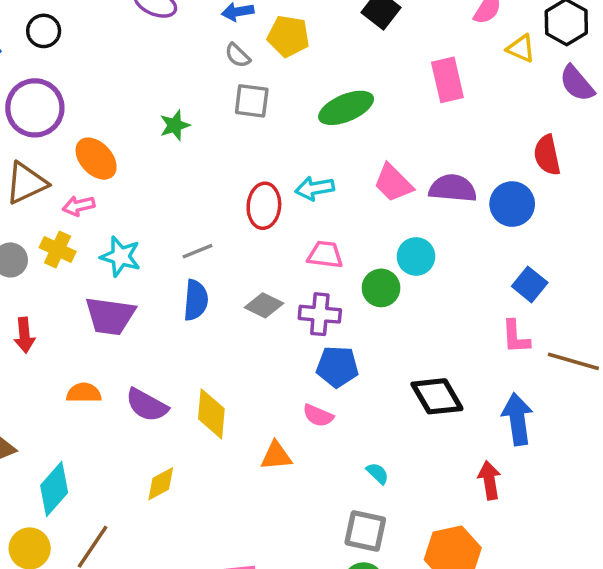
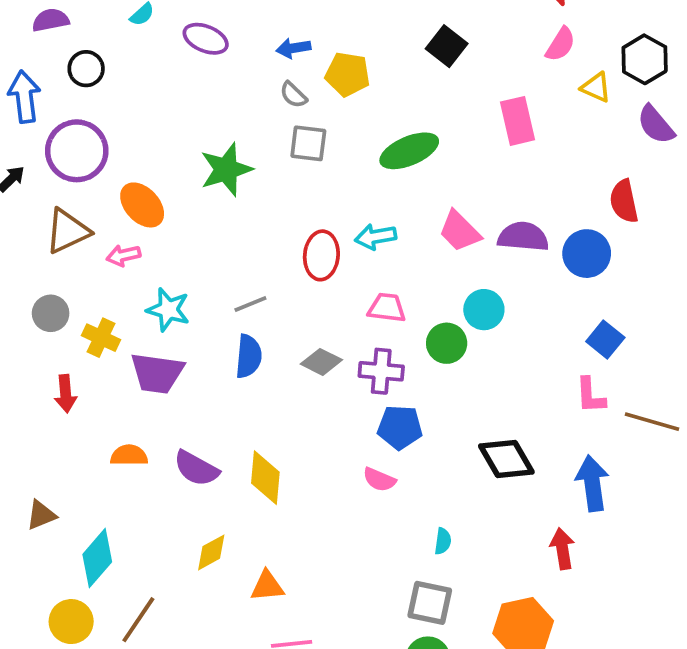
green star: (175, 125) -> (226, 170), size x1.6
yellow cross: (58, 249) -> (101, 338), moved
orange triangle: (276, 456) -> (267, 586), moved
cyan semicircle: (378, 473) -> (443, 541), turned 55

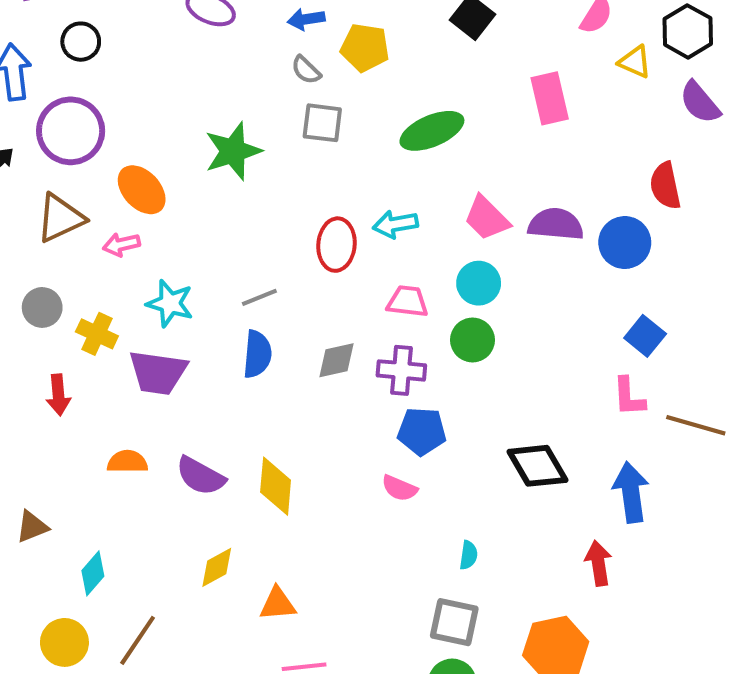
cyan circle: (484, 310) -> (479, 283), moved
gray diamond: (321, 362) -> (337, 360), turned -39
cyan diamond: (97, 558) -> (93, 573), size x0.7

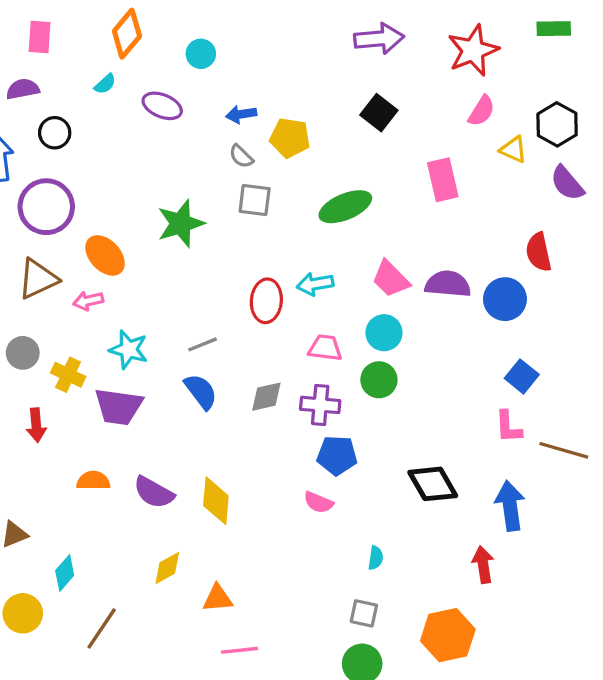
blue semicircle: (257, 354) -> (201, 392), turned -42
gray square: (454, 622) -> (364, 613), size x0.7
yellow circle: (64, 642) -> (23, 613), moved

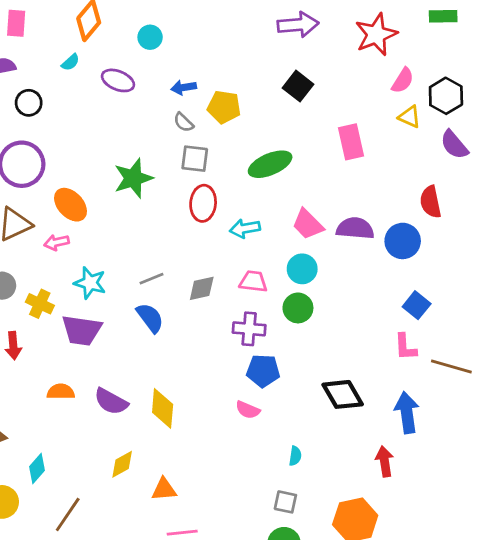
pink semicircle: (481, 111) -> (403, 80), moved
red ellipse: (266, 301) -> (203, 203), moved
gray diamond: (266, 397) -> (202, 288), moved

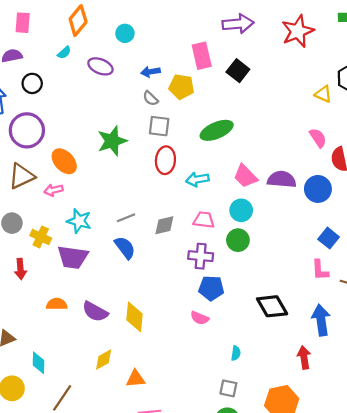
pink semicircle: (403, 80) -> (318, 138), moved, turned -66
pink rectangle: (351, 142) -> (202, 56), moved
cyan diamond: (37, 468) -> (39, 363), turned -40

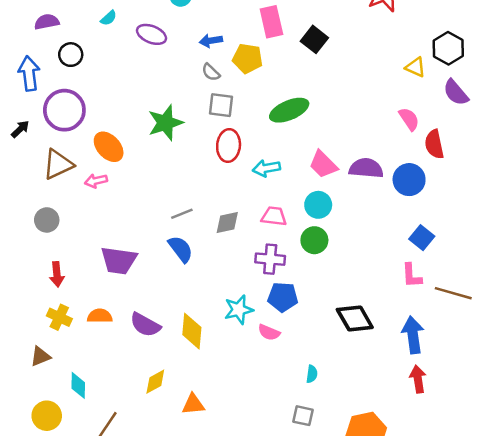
cyan star: (79, 221) -> (239, 310), moved, turned -30
yellow cross: (41, 237) -> (59, 317), moved
red arrow: (304, 357) -> (418, 379), moved

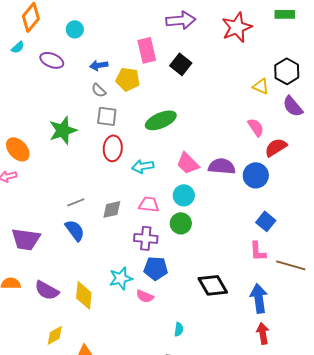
red semicircle: (434, 144) -> (276, 147), turned 70

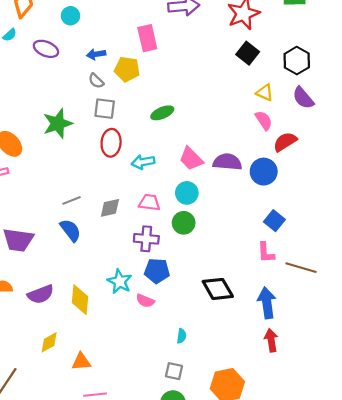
black square: (181, 64) -> (248, 53), moved
yellow triangle: (261, 86) -> (265, 93), moved
green ellipse: (161, 120) -> (162, 113), size x0.7
cyan star: (121, 278) -> (120, 282), turned -30
purple semicircle: (47, 290) -> (41, 294), turned -50

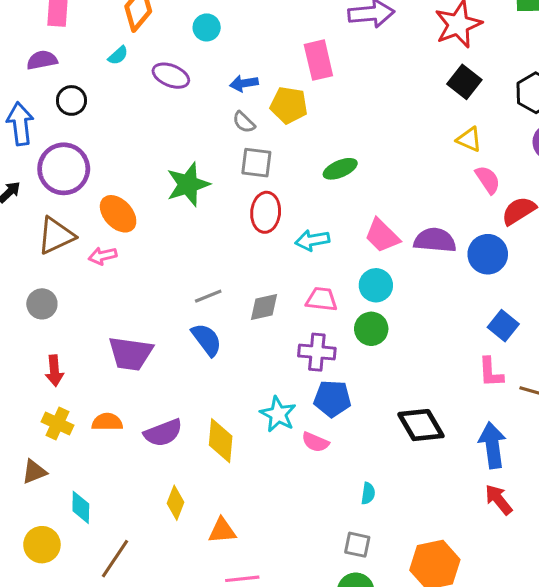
yellow triangle: (265, 93) -> (469, 139), moved
red arrow: (271, 340) -> (499, 500), turned -30
yellow diamond: (49, 342) -> (176, 503), turned -40

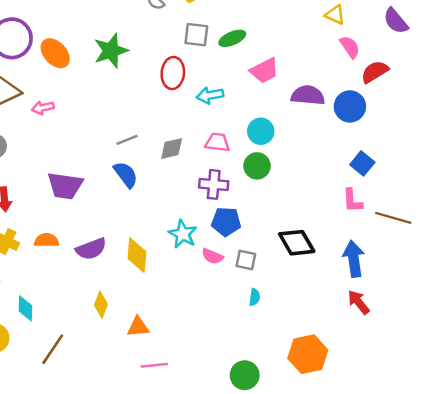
gray square: (256, 163) -> (196, 35), moved
orange ellipse: (118, 214) -> (55, 53), moved
pink trapezoid: (382, 236) -> (264, 71), moved, turned -72
gray square: (357, 545) -> (246, 260), moved

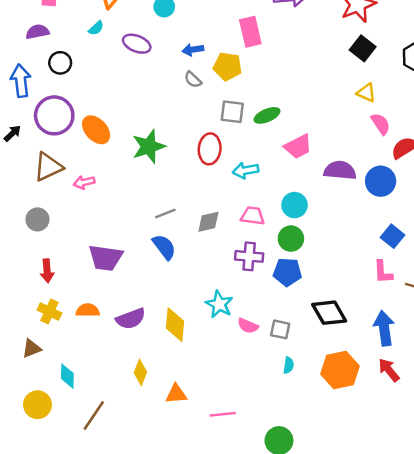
green star: (111, 51) -> (149, 147), moved
blue pentagon: (226, 222) -> (287, 272), moved
orange hexagon: (308, 354) -> (340, 370), moved
pink line: (154, 365) -> (223, 414), moved

